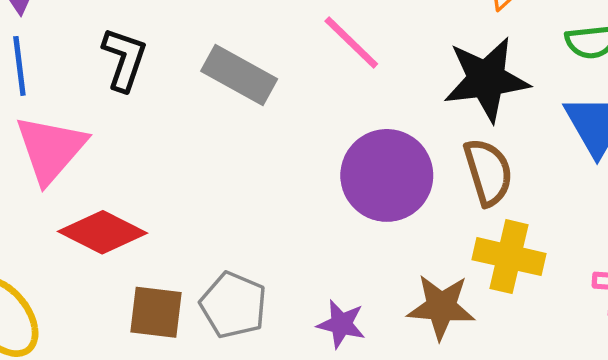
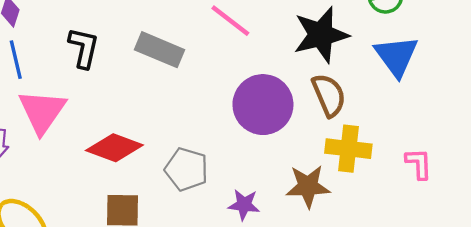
red diamond: (102, 232) -> (114, 148), moved
gray pentagon: (233, 305) -> (186, 169), moved

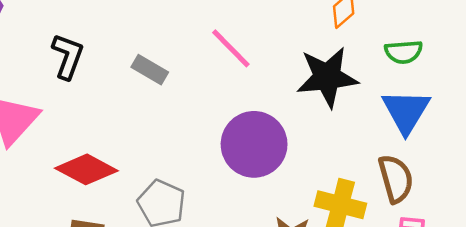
gray rectangle: (160, 50) -> (150, 70), size x0.7
brown semicircle: (329, 95) -> (396, 179), moved

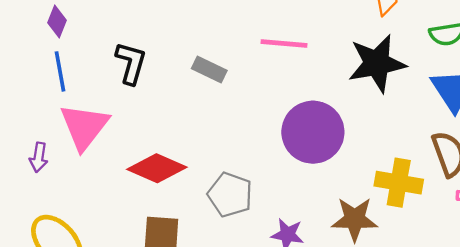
pink line: (231, 48) -> (284, 43), turned -36

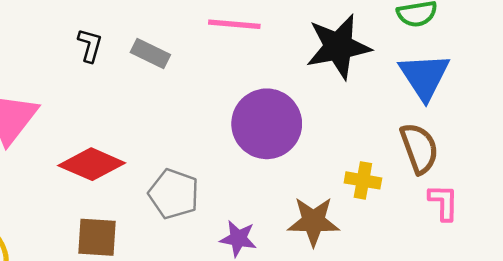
black L-shape: (131, 63) -> (90, 45), moved, size x0.7
yellow cross: (399, 183) -> (363, 180), size x0.7

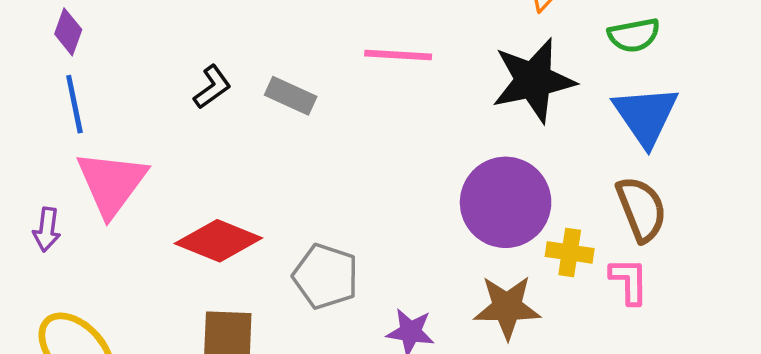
black L-shape: (90, 45) -> (212, 87), turned 40
purple circle: (267, 124) -> (506, 202), moved
pink L-shape: (443, 202) -> (629, 281), moved

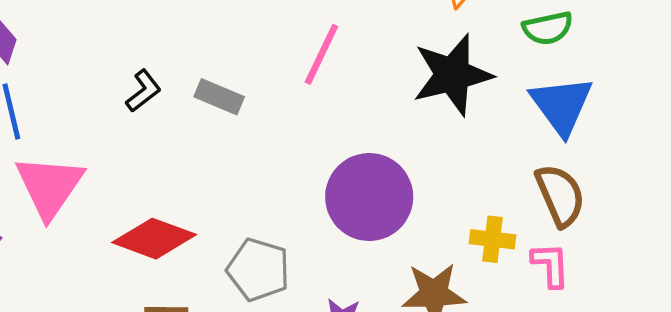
pink line: (398, 55) -> (321, 54), turned -66
purple circle: (506, 202) -> (369, 197), moved

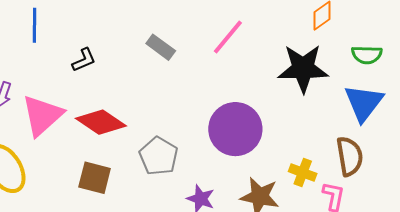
black L-shape: (143, 91) -> (84, 60), moved
pink triangle: (49, 186) -> (42, 115), moved

